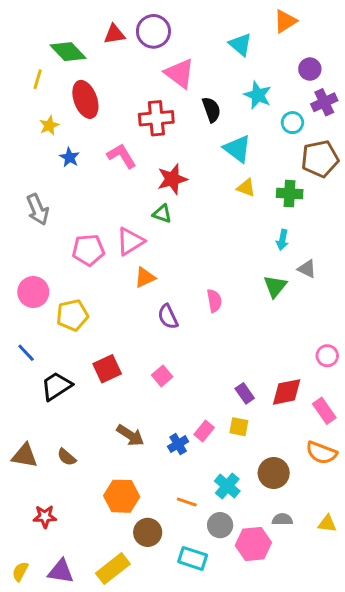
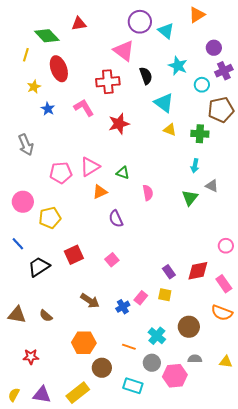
purple circle: (153, 31) -> (140, 22), moved
green triangle: (162, 214) -> (123, 173), moved
pink semicircle: (214, 301) -> (148, 193), moved

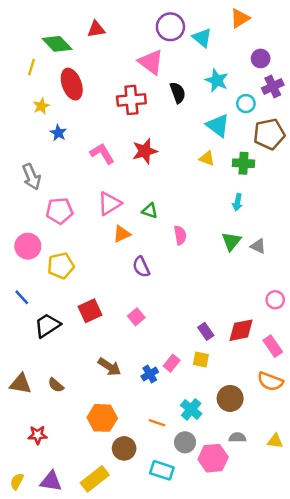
cyan triangle: (164, 103) -> (218, 126), moved
pink L-shape: (84, 108) -> (102, 154), moved
pink pentagon: (61, 173) -> (60, 211), moved
gray triangle: (212, 186) -> (258, 246), moved

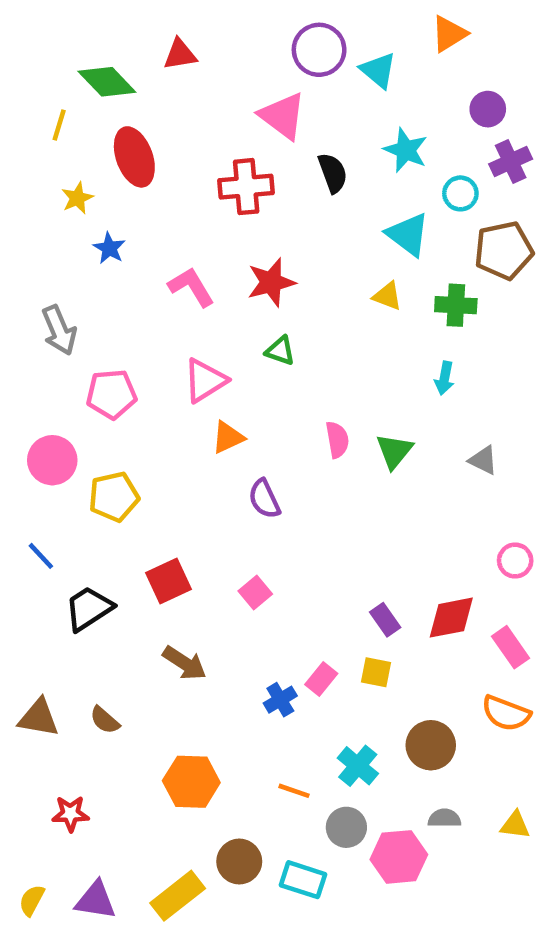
green triangle: (150, 211) -> (280, 351), moved
green triangle: (231, 241) -> (394, 451), moved
brown arrow: (109, 367) -> (185, 663), moved
brown circle: (124, 448) -> (239, 862), moved

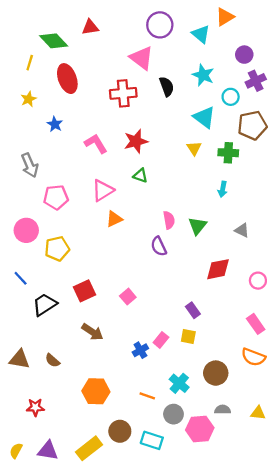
cyan triangle: (378, 70) -> (201, 34), moved
yellow star: (77, 198) -> (29, 99), moved
yellow triangle: (387, 296) -> (194, 148), turned 35
purple semicircle: (264, 499) -> (159, 246), moved
red diamond: (451, 618) -> (218, 269), moved

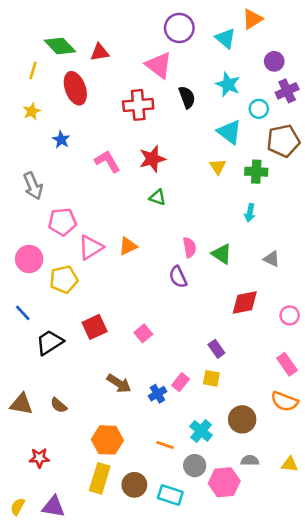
red triangle: (90, 27) -> (100, 52), moved
pink triangle: (103, 190) -> (91, 247), moved
green triangle: (197, 226) -> (222, 254), turned -36
brown arrow: (92, 332) -> (119, 383), moved
yellow rectangle: (89, 448) -> (100, 478), moved, turned -35

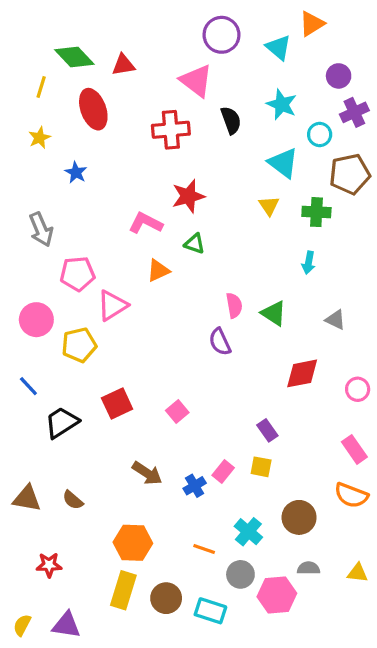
pink L-shape: (107, 161) -> (146, 223), moved, turned -32
orange triangle: (128, 246) -> (158, 271), moved

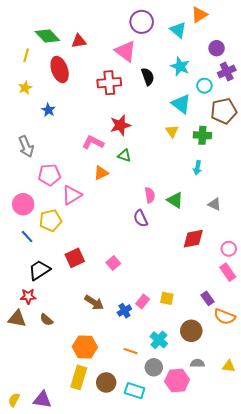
blue line: (28, 386) -> (27, 237), moved
purple rectangle: (267, 430) -> (207, 298), moved
pink rectangle: (354, 449) -> (228, 272), moved
red star: (49, 565) -> (28, 296), moved

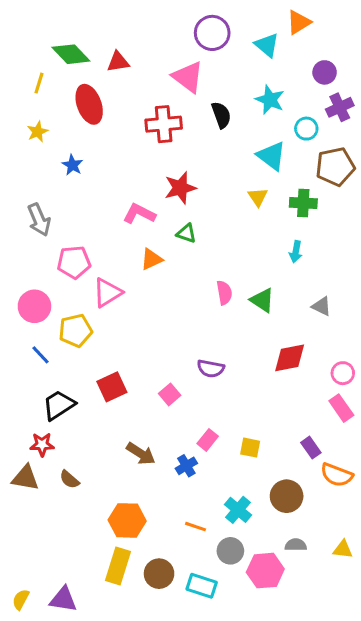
purple semicircle: (141, 218) -> (211, 369), moved, turned -54
pink rectangle: (143, 301) -> (208, 440), moved

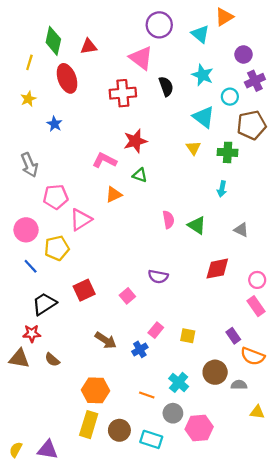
green diamond: (71, 54) -> (53, 41), turned 56
gray semicircle: (296, 545) -> (239, 385), moved

